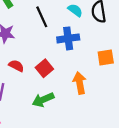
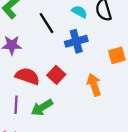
red semicircle: (16, 66) -> (27, 76), size x1.5
green arrow: (43, 100) -> (42, 107), moved

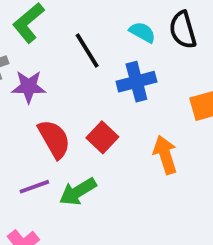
red semicircle: (27, 76) -> (54, 139), turned 40
purple line: (16, 105) -> (34, 187), turned 66

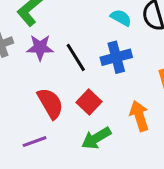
black line: (87, 51) -> (76, 57), moved
purple star: (29, 87) -> (40, 47), moved
green arrow: (78, 192) -> (96, 138), moved

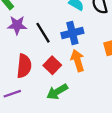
red semicircle: (50, 103) -> (24, 66), turned 35
orange arrow: (139, 116) -> (78, 61), moved

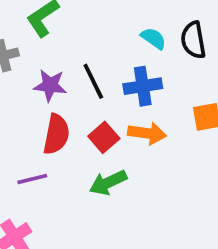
purple star: (17, 25) -> (50, 85), moved
orange arrow: (78, 61) -> (147, 133), turned 110

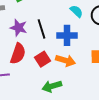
green arrow: (108, 183) -> (52, 86), moved

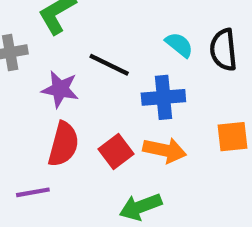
black line: (42, 29) -> (109, 65), moved, turned -42

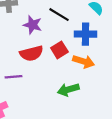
red semicircle: (63, 144) -> (31, 53), turned 55
red square: (116, 151) -> (59, 50), moved

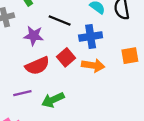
green arrow: (68, 90) -> (53, 100), moved

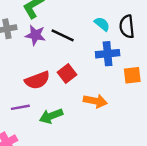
purple star: (34, 36) -> (35, 35), moved
blue cross: (91, 36) -> (108, 54), moved
orange arrow: (93, 65) -> (95, 101), moved

